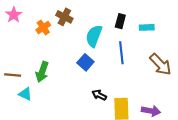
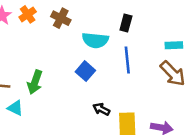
orange cross: (43, 27) -> (28, 14), moved
cyan rectangle: (147, 27) -> (174, 45), moved
cyan semicircle: (94, 36) -> (95, 40), turned -105

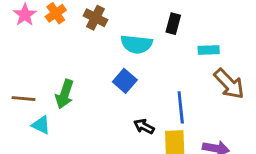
cyan rectangle: (174, 45) -> (209, 50), moved
blue line: (127, 60) -> (181, 107), moved

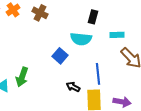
cyan semicircle: (137, 44) -> (81, 39), moved
green arrow: (65, 94) -> (22, 77), moved

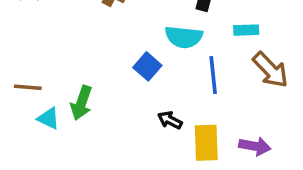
blue line: (98, 74) -> (213, 75), moved

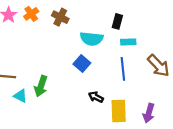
cyan rectangle: (246, 30) -> (128, 42), moved
cyan semicircle: (184, 37) -> (92, 39), moved
purple arrow: (255, 146) -> (149, 113), turned 96

